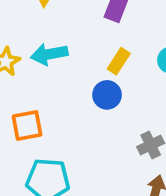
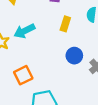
blue circle: (107, 95) -> (74, 56), moved

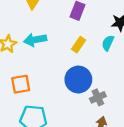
blue circle: (74, 56) -> (78, 79), size x1.5

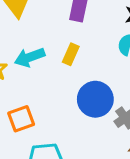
yellow rectangle: (79, 45) -> (71, 54), moved

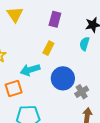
cyan arrow: (30, 57) -> (30, 70), moved

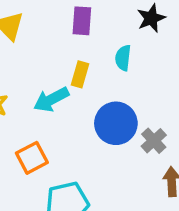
cyan semicircle: (84, 44) -> (123, 58), moved
cyan arrow: (30, 70) -> (51, 99), moved

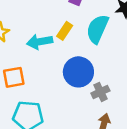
cyan semicircle: (123, 58) -> (97, 29), size x1.6

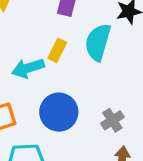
blue circle: (78, 72) -> (59, 112), moved

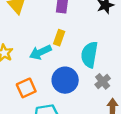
cyan semicircle: (98, 42) -> (89, 55), moved

